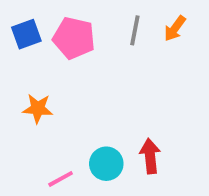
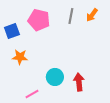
blue square: (26, 34) -> (12, 31), moved
cyan circle: (106, 164) -> (55, 77), moved

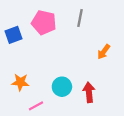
orange arrow: (92, 15) -> (104, 52), moved
orange star: (20, 57) -> (20, 82), moved

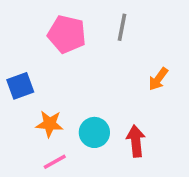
blue square: (14, 35) -> (20, 86), moved
orange star: (20, 82) -> (50, 124), moved

